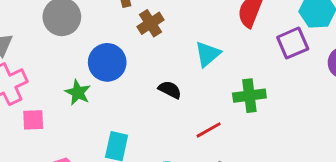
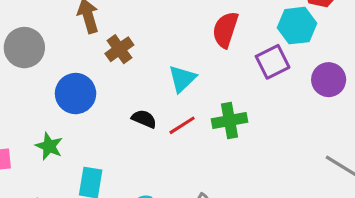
green star: (78, 92) -> (49, 146), moved
red line: (209, 130) -> (182, 125), moved

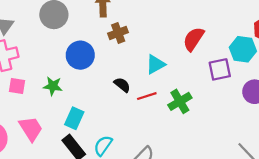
green cross: (229, 121) -> (180, 101), turned -35
green star: (49, 146) -> (53, 86), turned -30

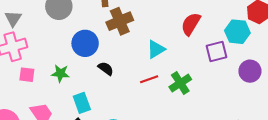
brown cross: (118, 33) -> (120, 21), size x1.4
black semicircle: (122, 85) -> (106, 69), moved
cyan rectangle: (74, 118) -> (82, 103), turned -42

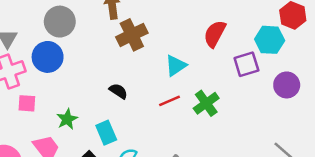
blue circle: (85, 43) -> (48, 57), moved
green star: (60, 73) -> (67, 119), moved, turned -30
cyan rectangle: (82, 103) -> (106, 133), moved

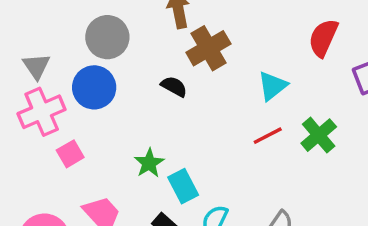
black semicircle: (118, 91) -> (174, 86), moved
pink square: (27, 103) -> (70, 154), turned -30
green star: (67, 119) -> (149, 163), moved

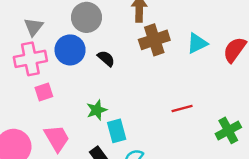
black semicircle: (174, 86) -> (106, 58), moved
cyan triangle: (272, 86) -> (197, 43), moved
green cross: (319, 135) -> (228, 130), moved

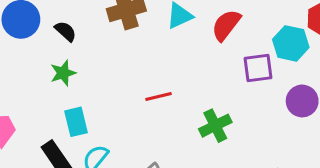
green star: (97, 110) -> (63, 73), moved

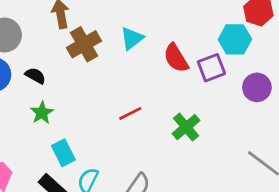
red semicircle: (226, 25) -> (176, 58), moved, turned -56

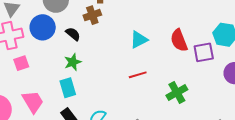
cyan triangle: (132, 38) -> (139, 40), moved
brown cross: (84, 44) -> (92, 15), moved, size x0.7
cyan rectangle: (63, 153) -> (68, 88), moved

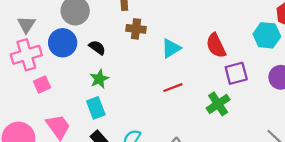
brown cross: (92, 15) -> (136, 29), moved, turned 30
purple square: (204, 52) -> (236, 73), moved

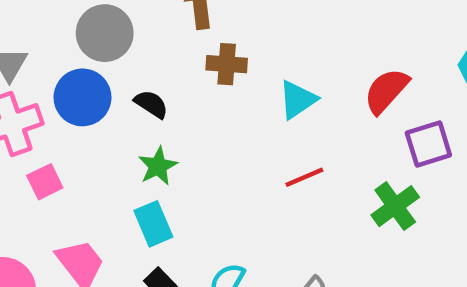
red semicircle: (216, 46) -> (386, 91), turned 70

